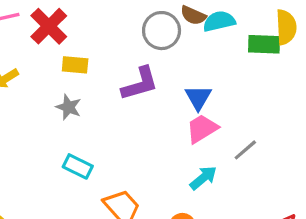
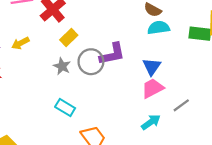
cyan semicircle: (219, 21) -> (159, 28), moved
gray circle: (162, 31) -> (91, 62), moved
yellow rectangle: (75, 65) -> (69, 38), turned -54

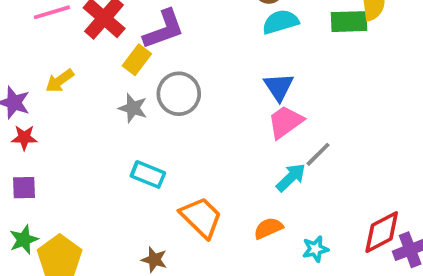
purple L-shape: (112, 54) -> (164, 29), moved
gray line: (181, 105) -> (318, 154), moved

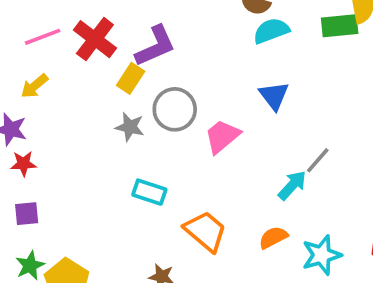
yellow arrow: (60, 81) -> (34, 86), moved
pink trapezoid: (285, 122) -> (222, 136), moved
cyan star: (315, 249) -> (322, 255), size x1.5

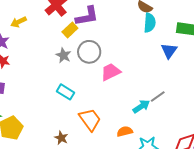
cyan semicircle: (271, 31) -> (150, 23), turned 102
blue triangle: (274, 96) -> (169, 51), moved

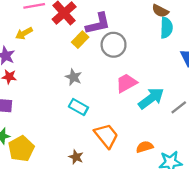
gray circle: (89, 52) -> (114, 45), moved
gray star: (63, 55) -> (74, 77), moved
cyan arrow: (141, 106) -> (151, 98), moved, size x1.4

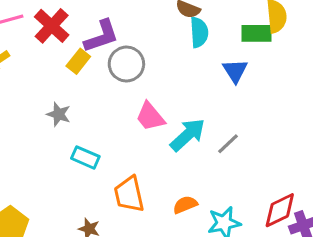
gray star: (74, 77) -> (59, 114), moved
pink trapezoid: (126, 83) -> (150, 117), turned -95
orange trapezoid: (106, 136) -> (129, 194), turned -148

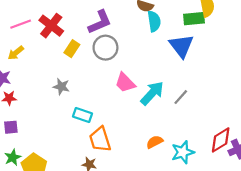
purple L-shape: (101, 36) -> (100, 22), moved
blue triangle: (235, 71) -> (181, 46), size x1.4
orange trapezoid: (129, 194) -> (100, 139), moved

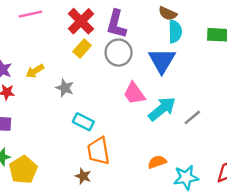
purple L-shape: (100, 22) -> (116, 24), turned 120
red cross: (51, 26) -> (81, 21), moved
blue triangle: (181, 46) -> (162, 60), moved
yellow arrow: (16, 53) -> (35, 71), moved

